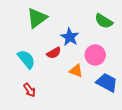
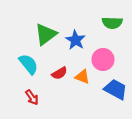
green triangle: (37, 18) -> (46, 34), moved
green semicircle: (104, 21) -> (112, 23), turned -30
red semicircle: (54, 53) -> (59, 73), moved

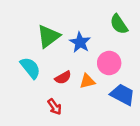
green semicircle: (112, 23) -> (119, 24), turned 54
orange triangle: (82, 77) -> (87, 81), turned -35
red arrow: (32, 97) -> (55, 107), moved

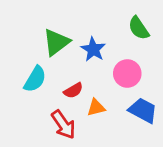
cyan semicircle: (30, 68) -> (35, 79), turned 70
orange triangle: (87, 81) -> (96, 108), moved
red arrow: (55, 107) -> (63, 125), size x1.5

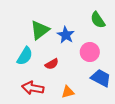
orange triangle: (96, 108) -> (68, 92), moved
red arrow: (63, 125) -> (33, 88), moved, turned 135

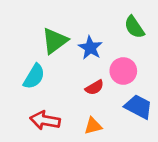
red semicircle: (52, 64) -> (94, 87), moved

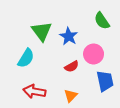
green triangle: (55, 41) -> (42, 31), turned -30
blue trapezoid: (138, 107) -> (105, 81), turned 50
orange triangle: (93, 126) -> (71, 96), turned -32

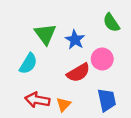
red semicircle: (72, 66) -> (78, 73), size x1.5
blue trapezoid: (105, 81) -> (107, 100), moved
orange triangle: (71, 96) -> (64, 104), moved

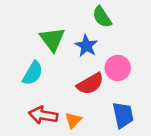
green semicircle: (111, 23) -> (102, 17), moved

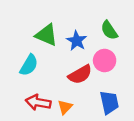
green semicircle: (102, 17) -> (109, 30), moved
green triangle: (52, 39) -> (46, 35), turned -30

